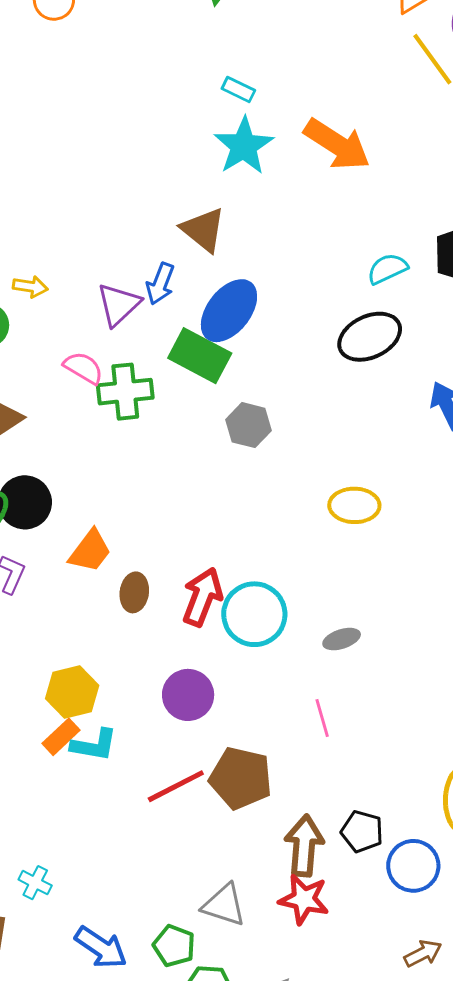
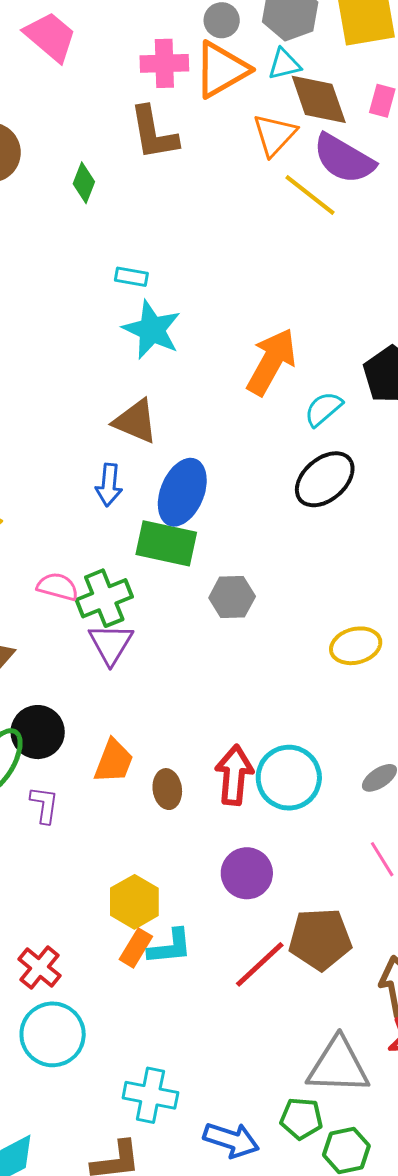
orange arrow: (337, 144) -> (271, 362), moved, turned -78
purple triangle: (119, 304) -> (111, 644), moved
cyan cross: (35, 883) -> (150, 1095), size x1.6
gray triangle: (224, 905) -> (338, 1066), size x1.4

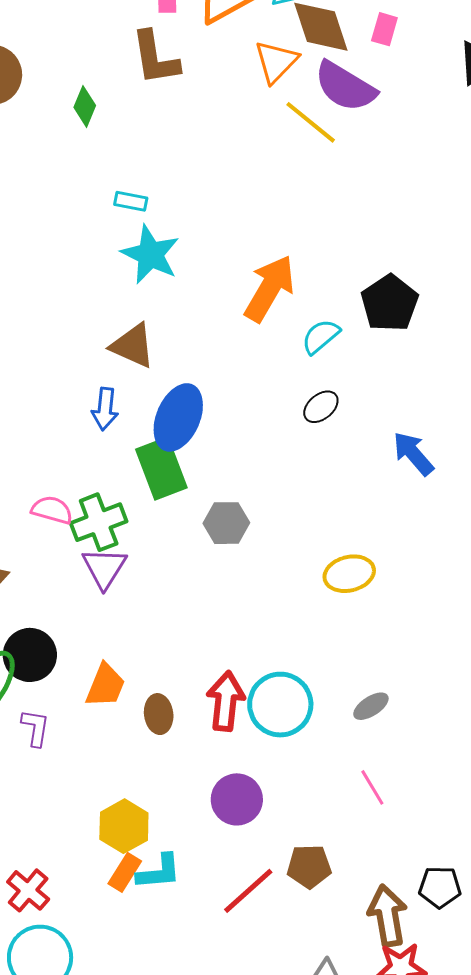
black ellipse: (325, 479) -> (321, 407), size x0.6
green rectangle: (166, 543) -> (161, 468), turned 56
brown pentagon: (320, 939) -> (309, 866), size x0.7

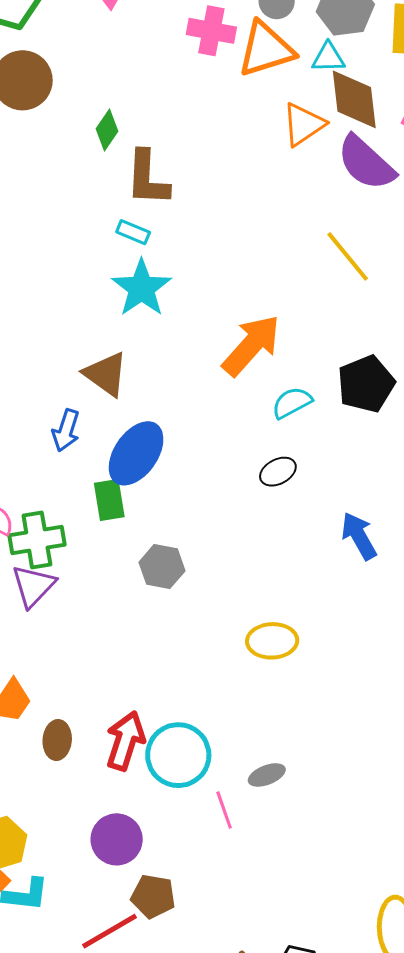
brown L-shape: (155, 58) -> (147, 178), moved
yellow line: (311, 122) -> (348, 256), moved
green rectangle: (161, 468) -> (109, 500), size x0.7
pink line: (372, 787) -> (224, 810), moved
brown pentagon: (309, 866) -> (153, 896), moved

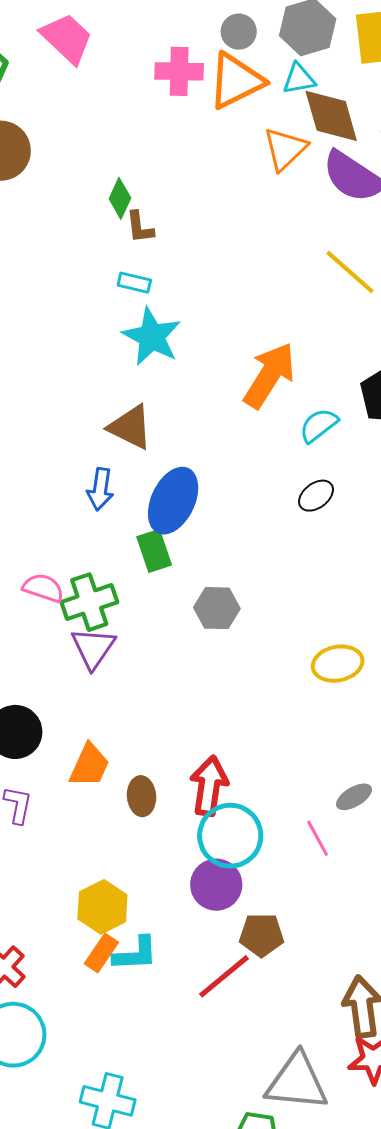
green diamond: (107, 130) -> (120, 198), moved
brown L-shape: (147, 178) -> (140, 227), size x0.6
cyan circle: (178, 755) -> (230, 836), moved

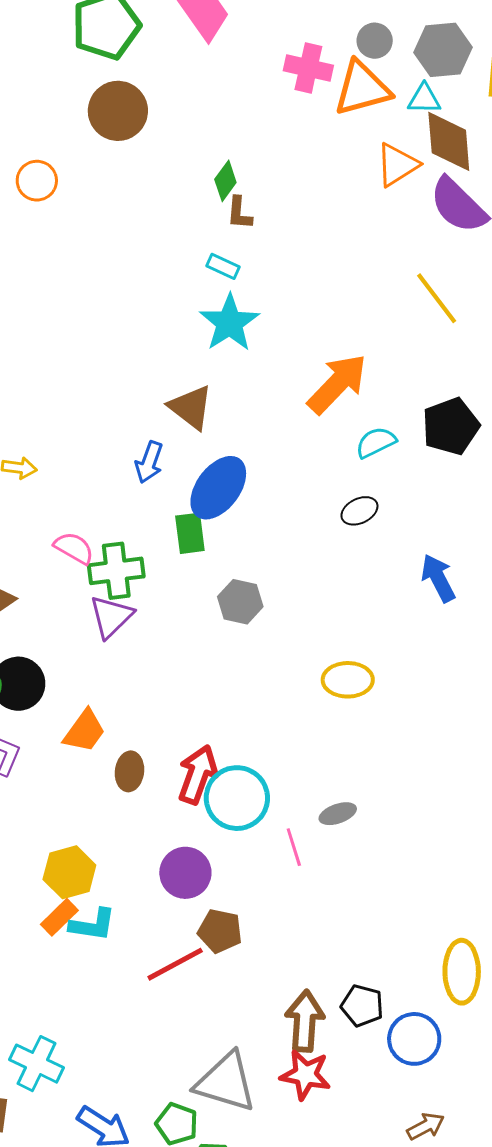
cyan circle: (230, 836) -> (237, 798), moved

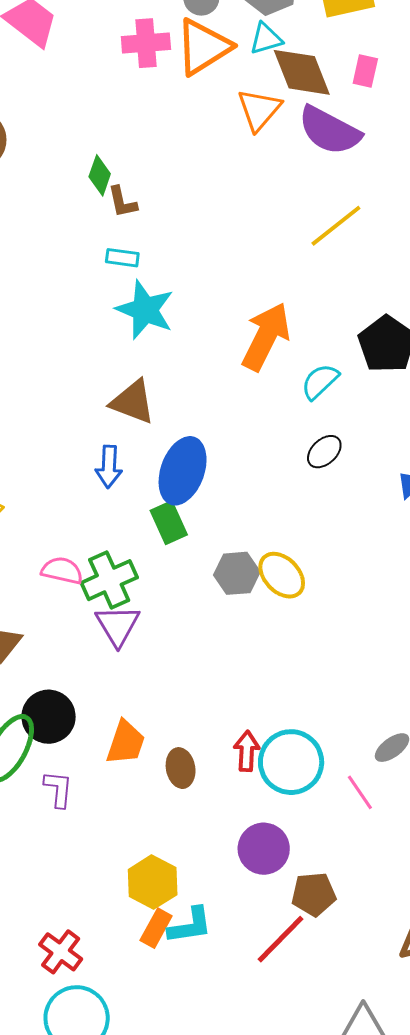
yellow line: (437, 298) -> (336, 226), turned -74
yellow ellipse: (348, 680) -> (282, 575), moved, turned 63
red arrow: (198, 775) -> (247, 751), size x0.7

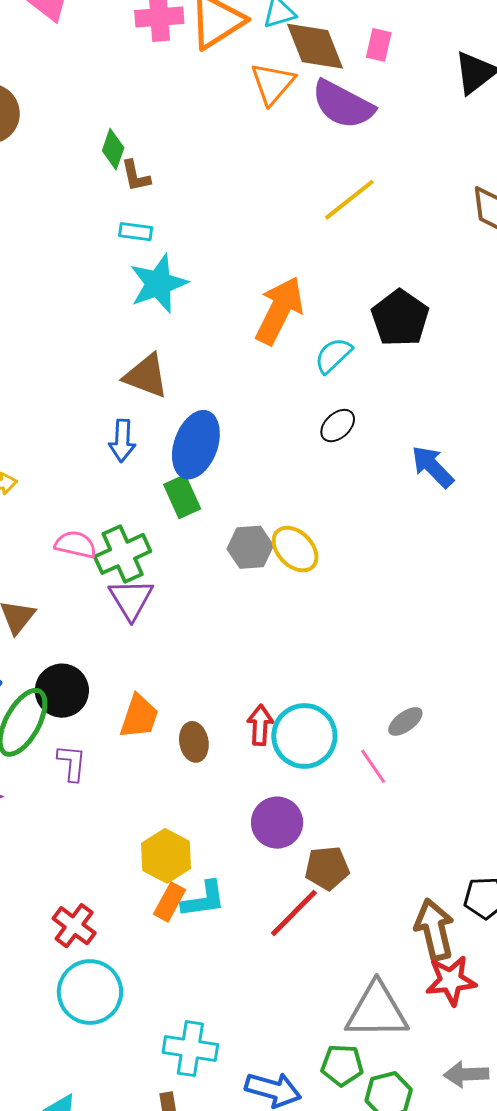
cyan star: (145, 310) -> (158, 284), turned 30

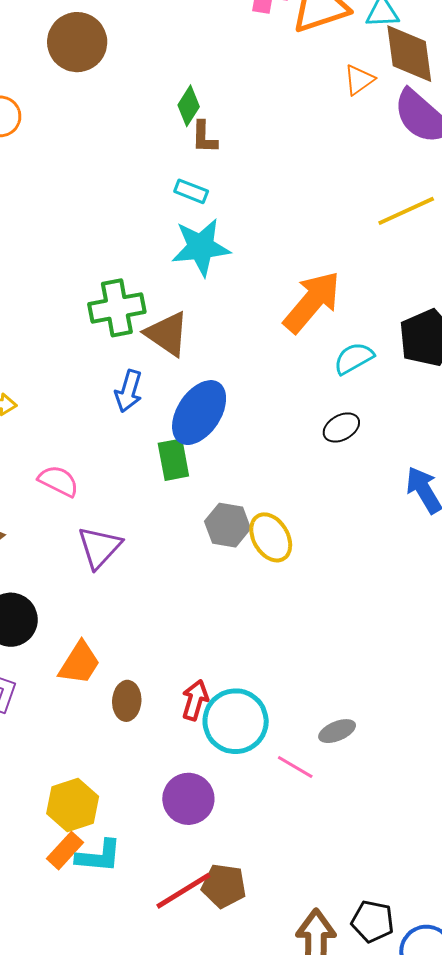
orange triangle: (273, 84) -> (359, 80), size x0.7
green cross: (123, 554) -> (117, 308), moved
pink line: (373, 766) -> (295, 767), turned -39
brown pentagon: (327, 868) -> (224, 886), moved

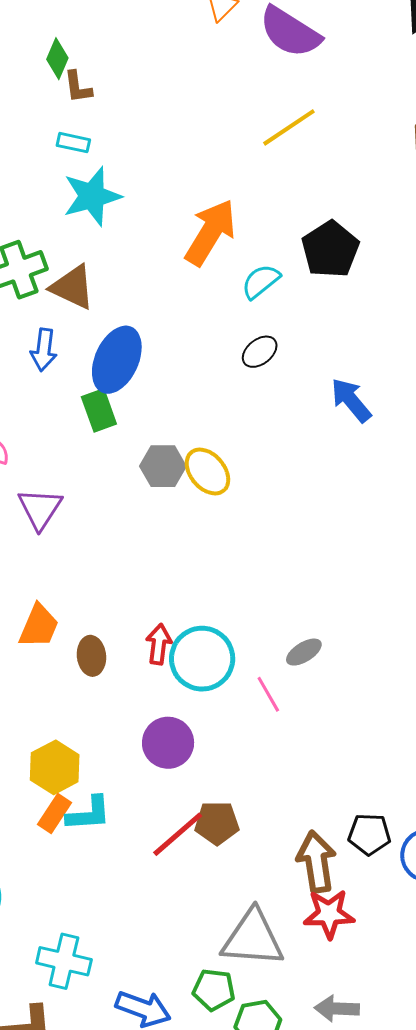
pink line: (295, 767) -> (268, 694), turned 39

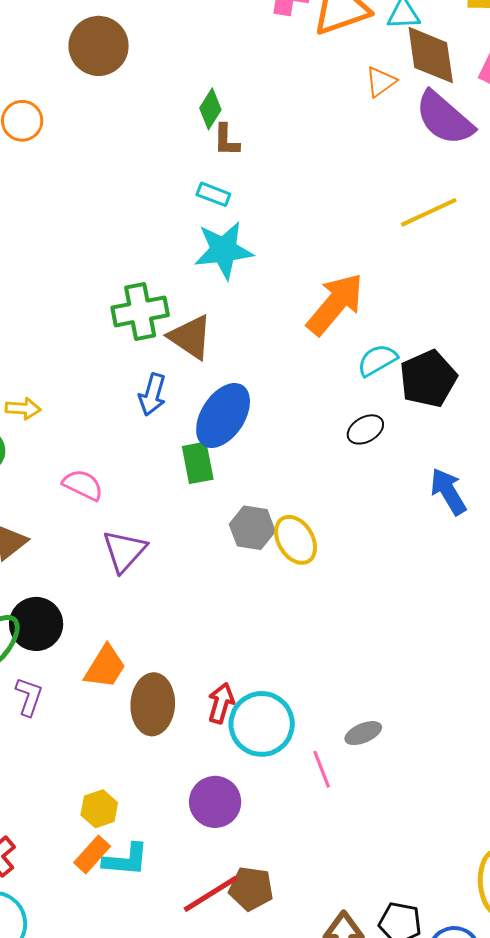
black pentagon: (330, 249) -> (428, 379), moved
brown ellipse: (91, 656) -> (153, 704), size x1.5
yellow hexagon: (55, 767) -> (99, 809), size x0.7

